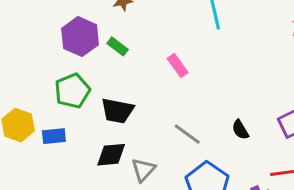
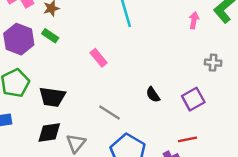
green rectangle: (118, 46) -> (50, 36), moved
black semicircle: (240, 130) -> (153, 95), moved

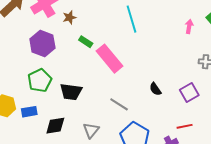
green rectangle: (50, 36) -> (86, 42), moved
pink rectangle: (99, 58) -> (109, 59), size x1.8
black diamond: (49, 133) -> (55, 126), moved

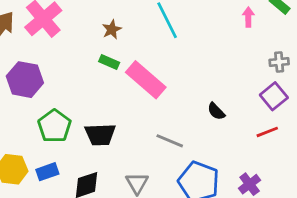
brown star: (69, 17) -> (112, 29), moved
purple hexagon: (42, 43) -> (25, 80), moved
purple square: (189, 93) -> (274, 96), moved
red line: (185, 126) -> (267, 132), moved

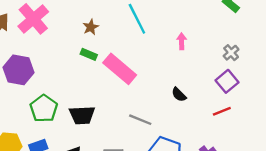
pink arrow: (248, 17) -> (182, 41), moved
gray cross: (279, 62) -> (231, 53), turned -35

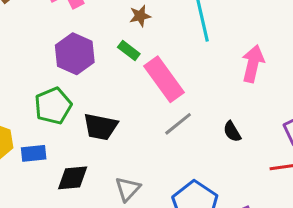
pink arrow: (182, 41) -> (253, 64), size x1.6
purple hexagon: (19, 70) -> (75, 54), moved
gray line: (140, 120) -> (178, 124), moved, turned -75

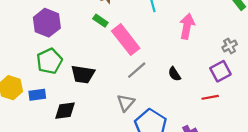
purple hexagon: (75, 54) -> (47, 23), moved
gray triangle: (128, 189) -> (126, 103), moved

